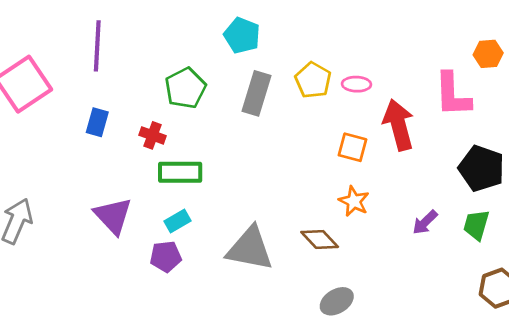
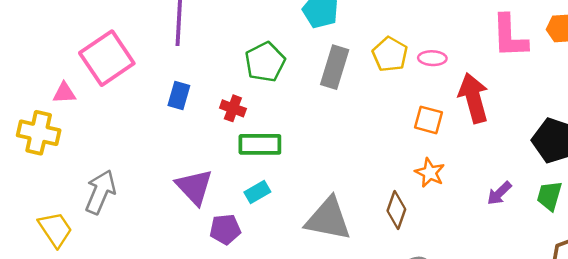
pink L-shape: (453, 95) -> (510, 36), moved
brown diamond: (320, 239) -> (396, 210), turned 63
purple pentagon: (166, 257) -> (225, 229), moved

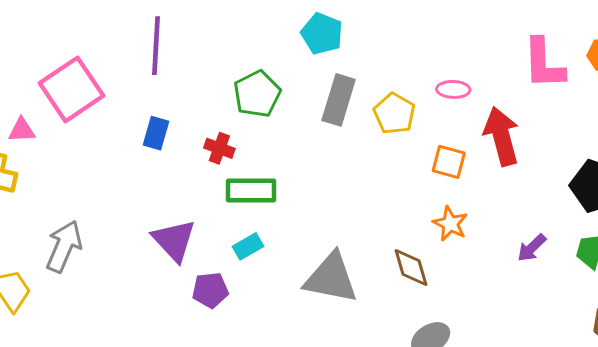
yellow pentagon: (390, 54) -> (394, 114), moved
brown diamond: (396, 210) -> (411, 267), turned -36

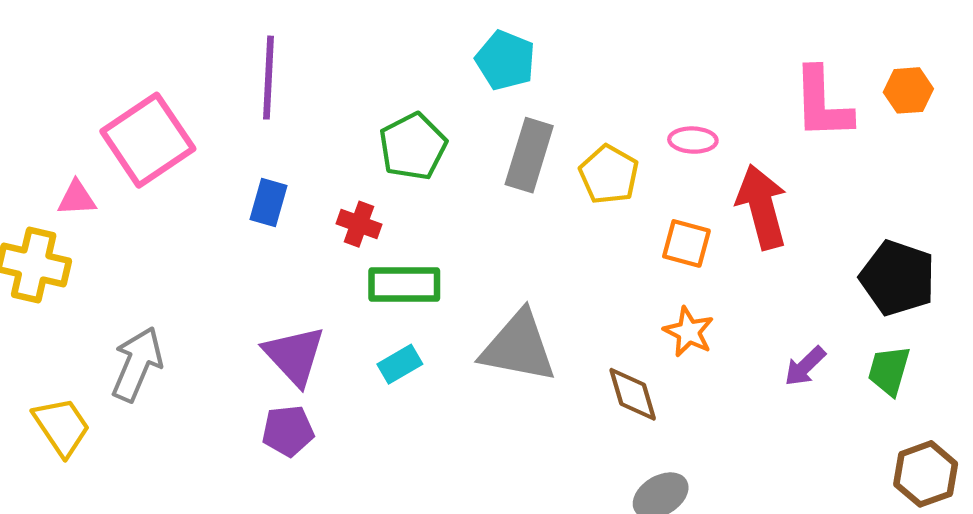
gray triangle: (331, 278) -> (518, 347), moved
purple pentagon: (210, 290) -> (288, 431), moved

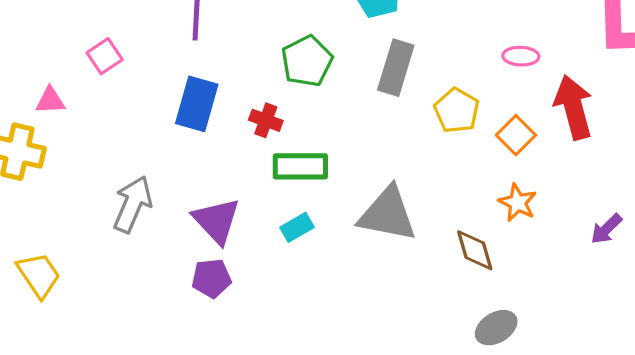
pink square: (148, 140) -> (105, 56), size x0.5
yellow pentagon: (609, 175) -> (457, 110), moved
blue rectangle: (268, 203) -> (197, 104), size x1.5
orange square: (686, 243) -> (516, 135), turned 30
gray arrow: (137, 364) -> (133, 204), moved

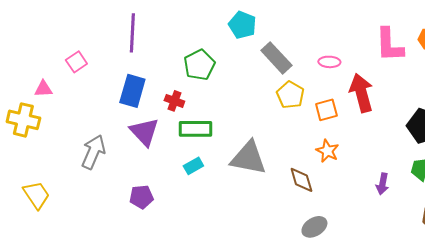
gray rectangle: (396, 68) -> (276, 58), moved, turned -60
orange square: (516, 135) -> (326, 110), turned 30
purple triangle: (216, 221) -> (144, 132), moved
purple arrow: (606, 229) -> (382, 184), moved, turned -35

